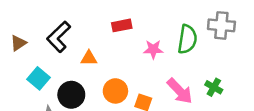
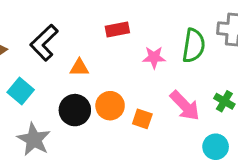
black circle: (71, 95) -> (75, 110), moved

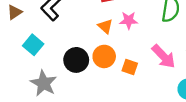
pink star: (154, 57) -> (129, 20), moved
orange triangle: (79, 68) -> (105, 26), moved, turned 42

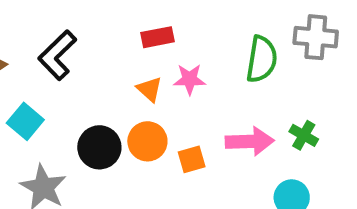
pink arrow: (164, 56) -> (250, 141), turned -48
orange square: (130, 67) -> (192, 159), turned -35

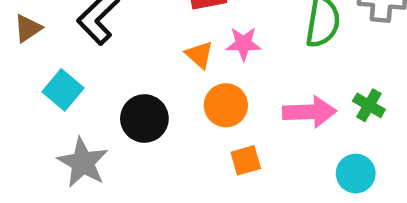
orange circle: (147, 141) -> (226, 105), moved
orange square: (192, 159) -> (246, 160), moved

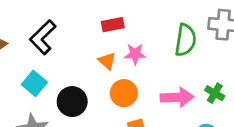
cyan square: (63, 90) -> (34, 83), moved

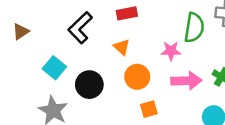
black L-shape: (43, 37) -> (80, 28), moved
pink star: (135, 54) -> (171, 51), moved

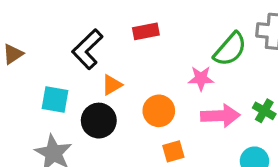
green semicircle: (194, 28) -> (230, 49), turned 32
orange triangle: (122, 47) -> (112, 85), moved, turned 48
cyan square: (54, 68) -> (55, 99), turned -30

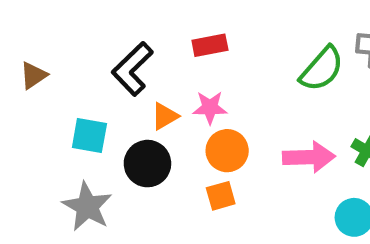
pink star: (201, 78) -> (210, 108), moved
orange square: (173, 151) -> (221, 196), moved

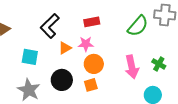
red rectangle: (210, 45) -> (92, 22), moved
pink arrow: (309, 157) -> (132, 67), turned 80
black circle: (147, 164) -> (62, 80), moved

